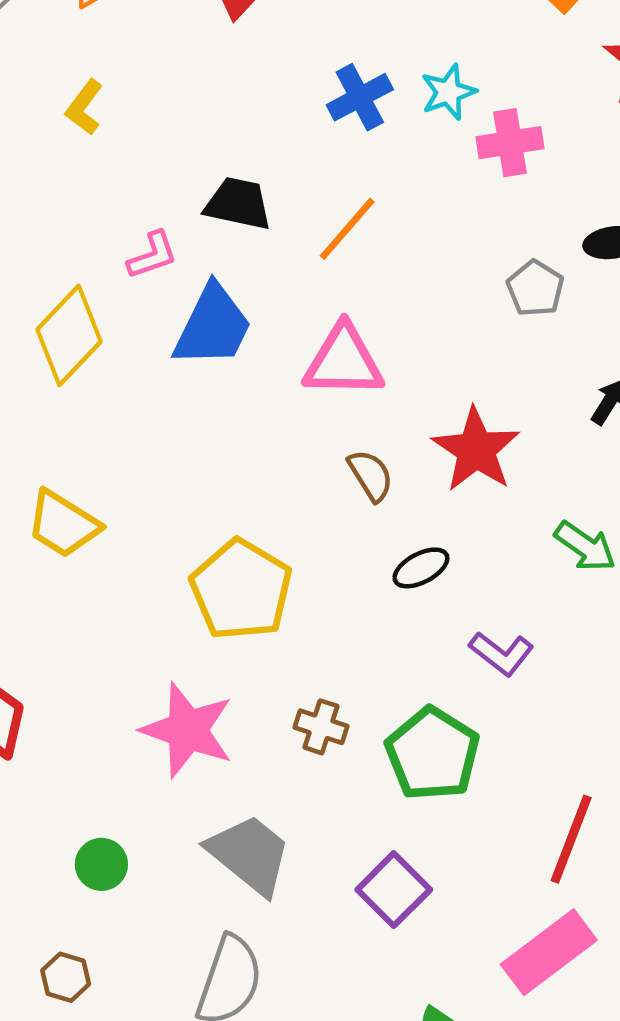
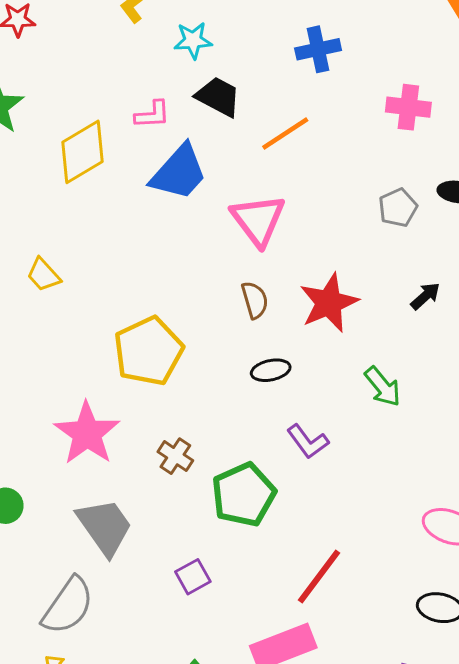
cyan star: (448, 92) -> (193, 40), moved
pink triangle: (344, 361) -> (258, 220), turned 36
yellow trapezoid: (63, 524) -> (44, 275), size x0.7
purple square: (394, 890) -> (193, 577), size x0.7

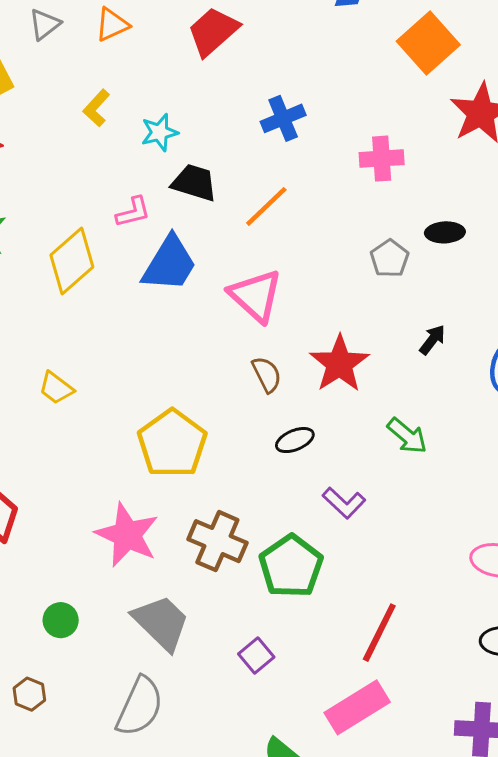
brown cross: (175, 456) -> (217, 541), size x1.6

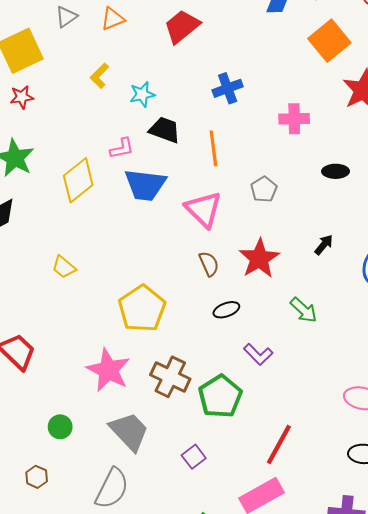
orange line: (266, 206) -> (213, 148), turned -56
gray pentagon: (390, 258) -> (264, 189), moved
blue trapezoid: (170, 264) -> (145, 185), turned 63

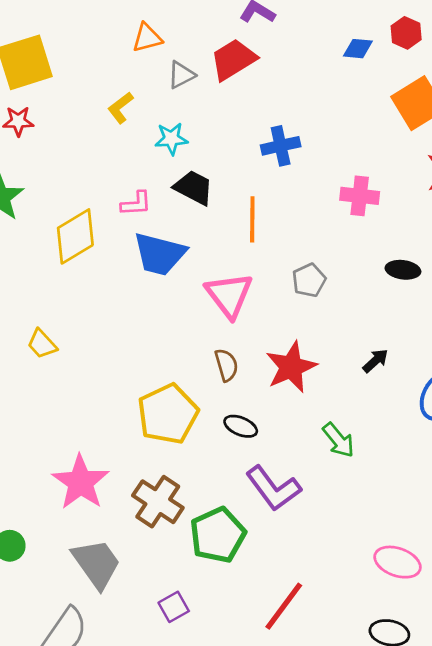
gray triangle: (66, 17) -> (181, 75), moved
yellow pentagon: (142, 309) -> (168, 414), moved
black ellipse: (226, 310) -> (241, 426), turned 35
purple L-shape: (258, 354) -> (273, 488), size x1.5

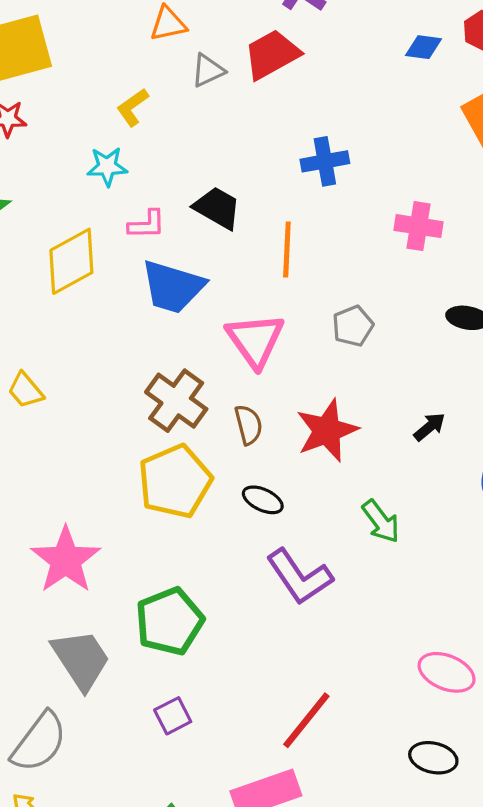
cyan star: (171, 139) -> (107, 167), moved
brown cross: (158, 502) -> (176, 401), moved
green pentagon: (218, 535) -> (169, 621), moved

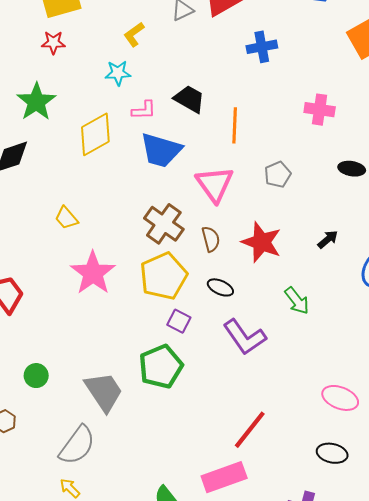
blue cross: (325, 161) -> (262, 47), moved
red star: (327, 430) -> (262, 242), turned -30
pink star: (66, 560) -> (93, 273), moved
purple square: (173, 716) -> (179, 321), moved, turned -35

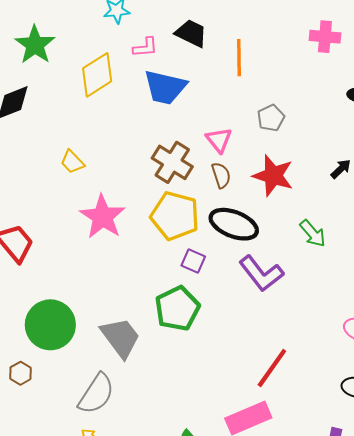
gray pentagon: (278, 175) -> (271, 118), moved
pink triangle: (215, 184) -> (219, 140), moved, size x0.7
yellow pentagon: (164, 276) -> (175, 216), turned -30
black ellipse: (220, 287) -> (234, 224), size x1.8
green circle: (36, 376) -> (50, 325), size x2.0

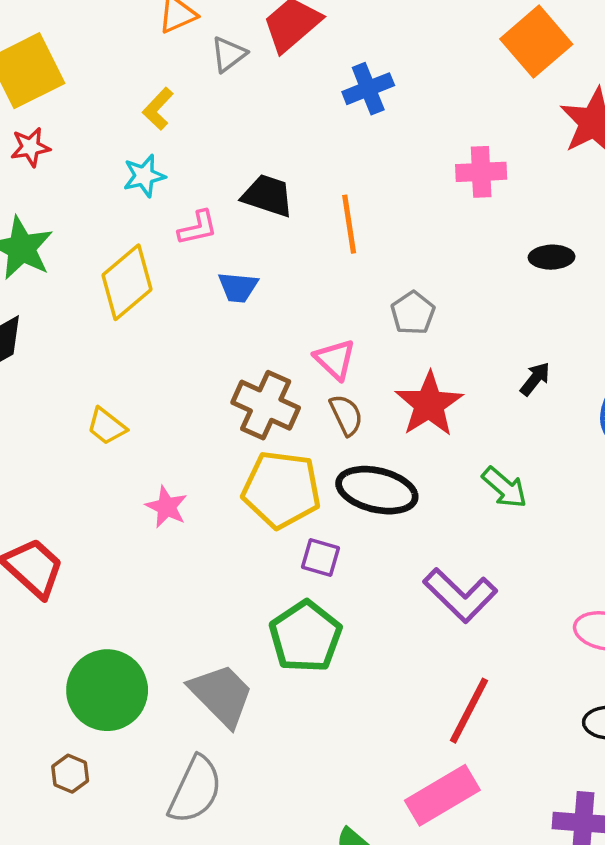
blue trapezoid: (165, 87) -> (238, 287), size x0.6
red star: (273, 176) -> (429, 404), turned 30
pink star: (103, 217) -> (167, 507), size x0.6
purple L-shape: (261, 273) -> (460, 595), moved

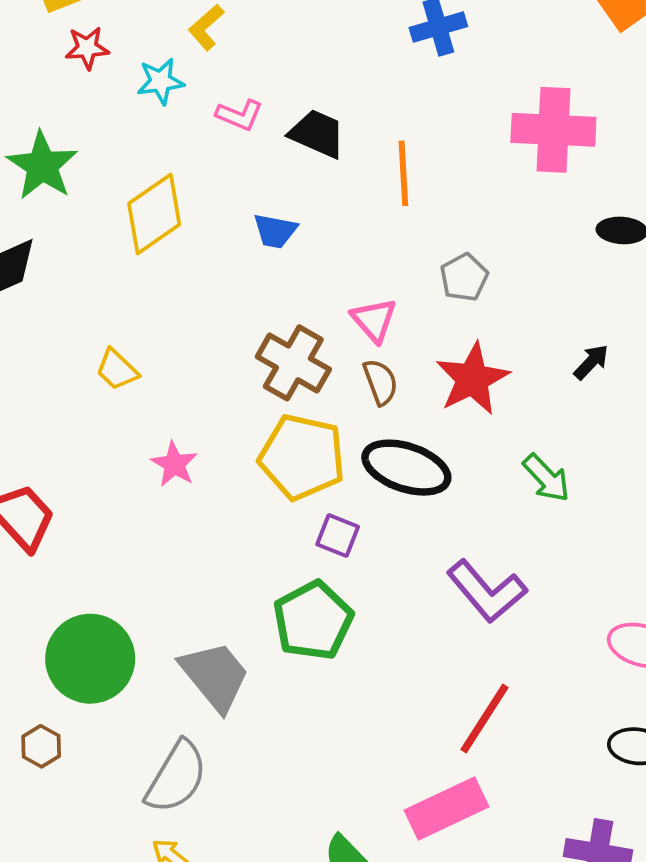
red star: (30, 147) -> (87, 48), moved
pink cross: (481, 172) -> (553, 130), size x1.5
cyan star: (144, 176) -> (160, 81), moved
pink L-shape: (198, 228) -> (239, 115), moved, turned 30

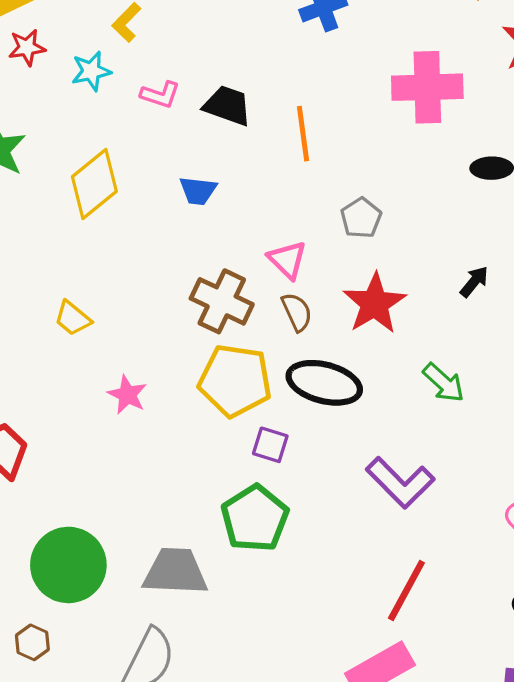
gray trapezoid: (215, 676) -> (175, 572), turned -44

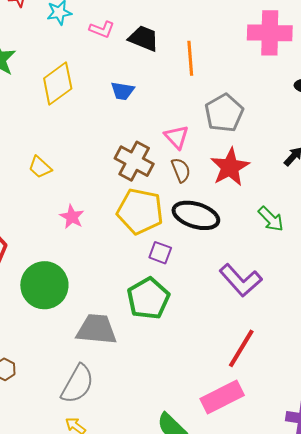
gray pentagon: (361, 218) -> (224, 113), size x1.5
green circle: (68, 565) -> (44, 285), moved

